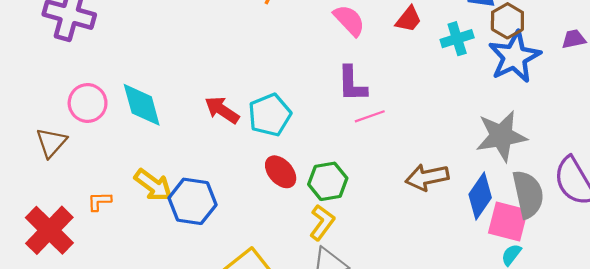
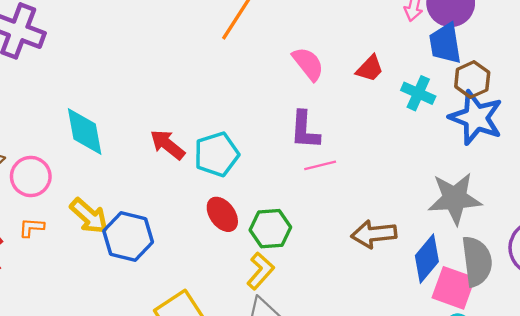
cyan cross: (457, 39) -> (418, 93), turned 36
blue star: (514, 57) -> (476, 118), turned -30
pink circle: (88, 103) -> (31, 176), moved

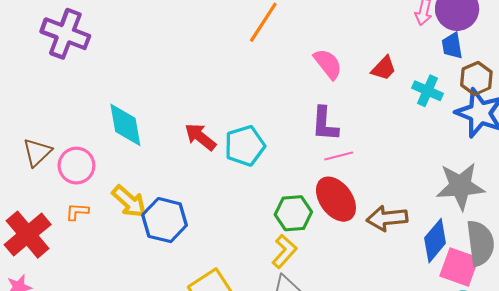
blue trapezoid: (445, 43) -> (452, 46), size x0.7
red ellipse: (222, 214) -> (336, 199), moved, size x1.4

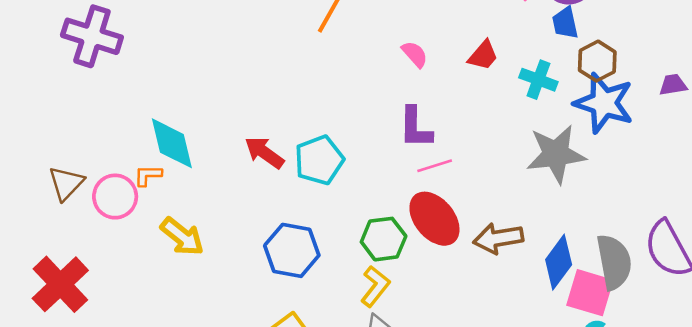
pink semicircle: (328, 64) -> (415, 54), size x0.7
gray star: (460, 186) -> (556, 154), moved
orange L-shape: (77, 212) -> (148, 175), moved
blue hexagon: (165, 220) -> (292, 250), moved

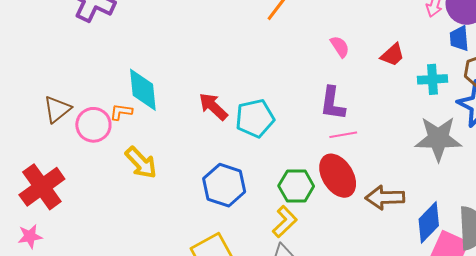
cyan cross: (538, 80) -> (433, 79), turned -32

